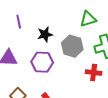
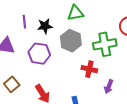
green triangle: (88, 19) -> (76, 13), moved
purple line: (19, 22) -> (24, 22), moved

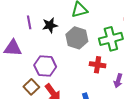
purple hexagon: (39, 54) -> (45, 66), moved
brown square: (12, 84) -> (31, 87), moved

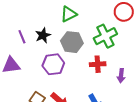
purple hexagon: (45, 66) -> (53, 64), moved

